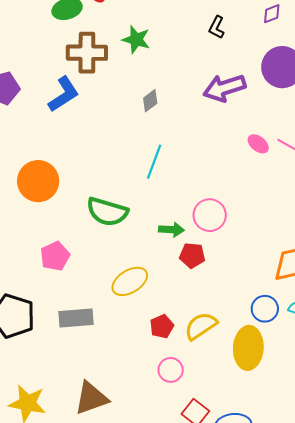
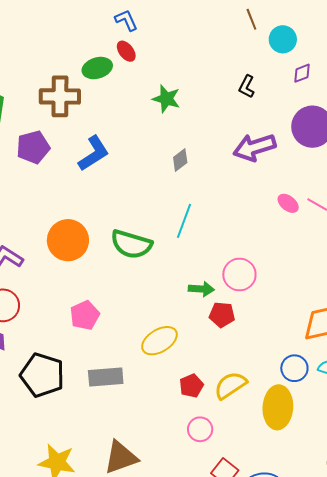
brown cross: (87, 53) -> (60, 96), moved
green semicircle: (107, 212) -> (131, 244), moved

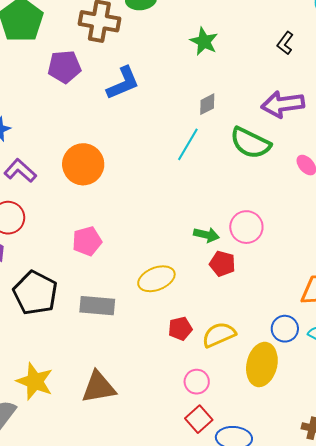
cyan line: (184, 221) -> (188, 144), moved
green semicircle: (131, 244) -> (250, 143), moved
pink circle: (200, 429) -> (197, 382), moved

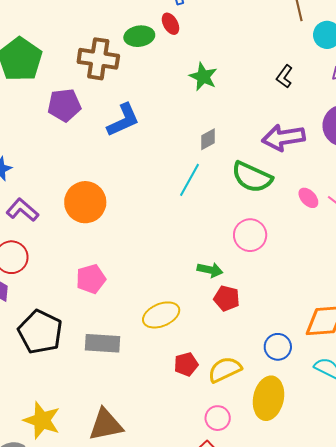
pink circle: (246, 227) -> (250, 235), moved
blue circle: (285, 329) -> (278, 347), moved
pink circle: (197, 382) -> (218, 418), moved

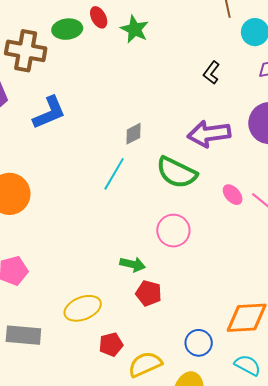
green star: (203, 77) -> (135, 29), moved
red pentagon: (186, 364) -> (111, 345), moved

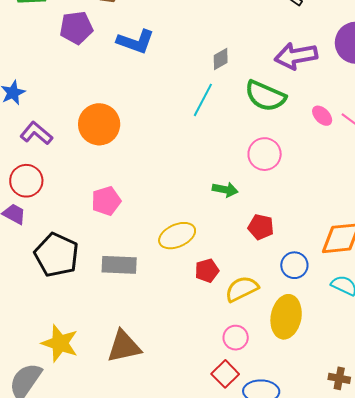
blue L-shape: (49, 113) -> (136, 42), turned 45
red pentagon: (149, 293) -> (261, 227), moved

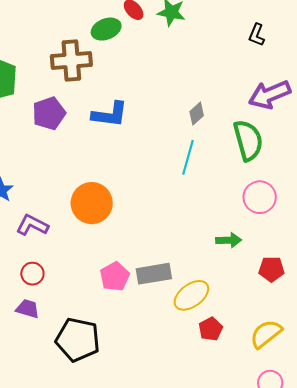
green semicircle: (265, 96) -> (248, 140), turned -117
red circle: (26, 181) -> (32, 274), size x0.7
gray rectangle: (119, 265) -> (154, 274), moved
red pentagon: (207, 271) -> (211, 329), moved

